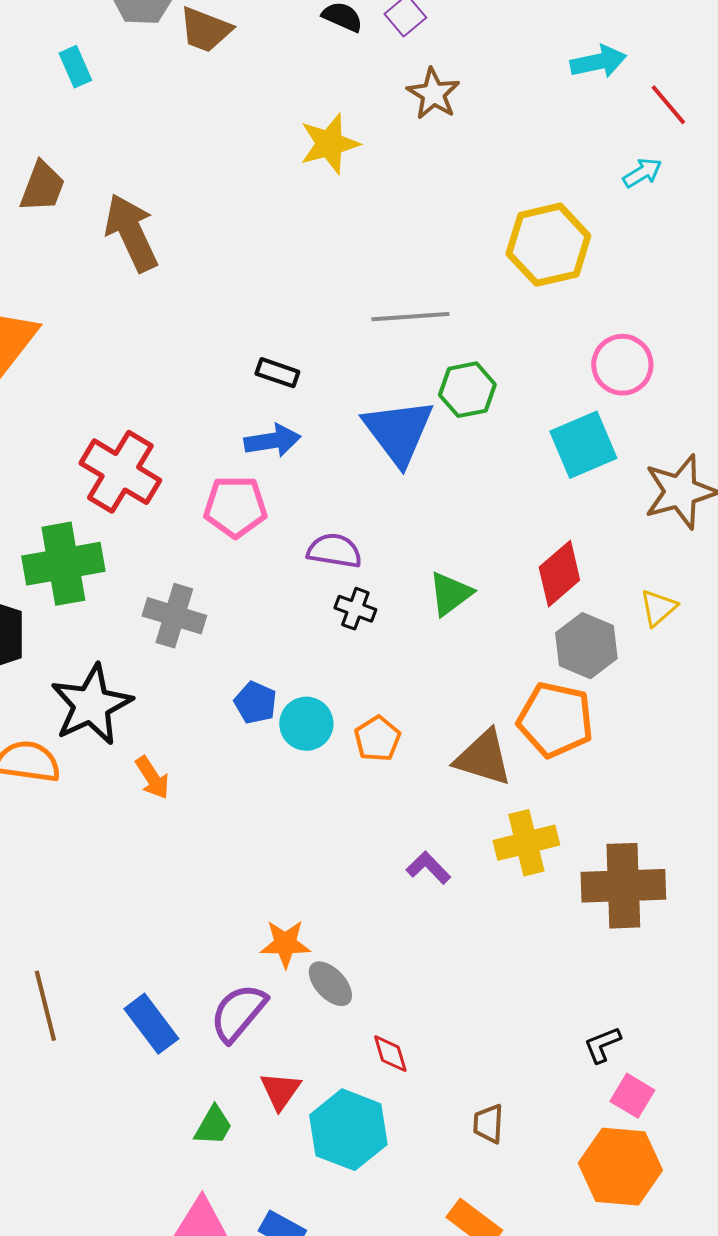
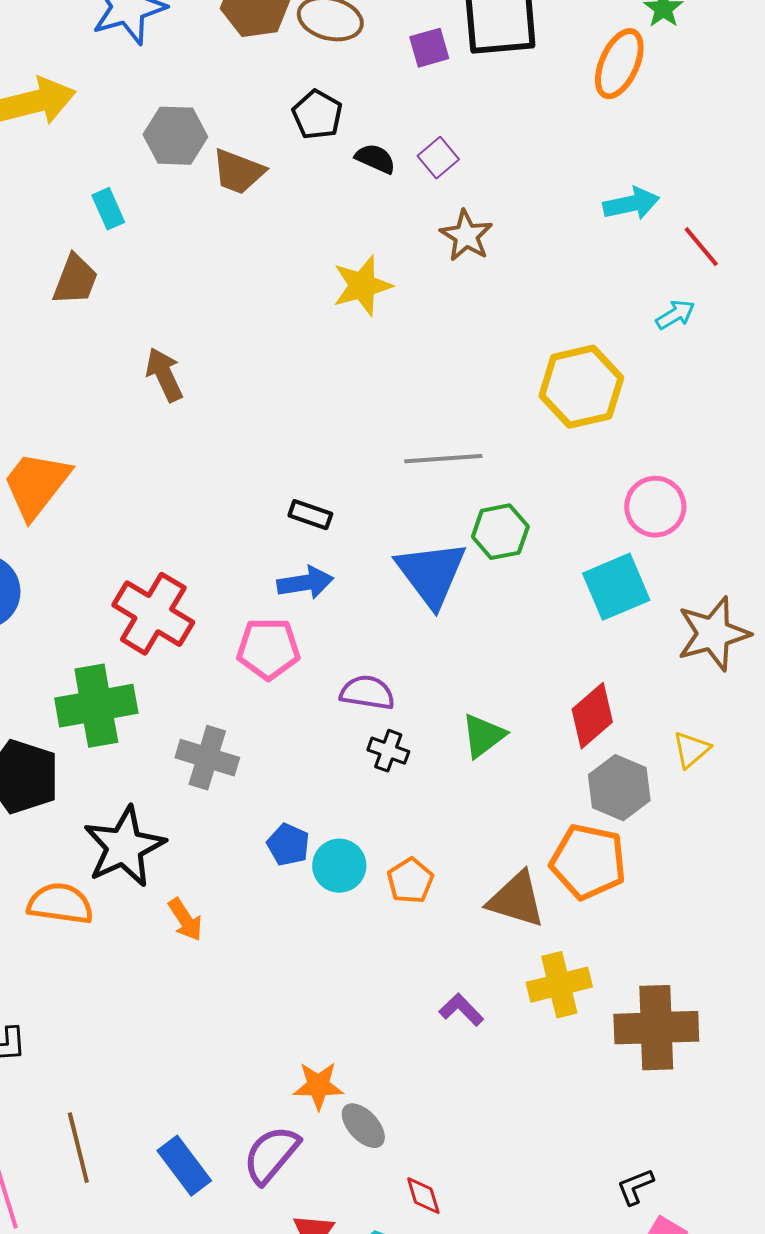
brown trapezoid: (42, 187) -> (75, 280), moved
brown arrow: (131, 233) -> (164, 375), size x0.7

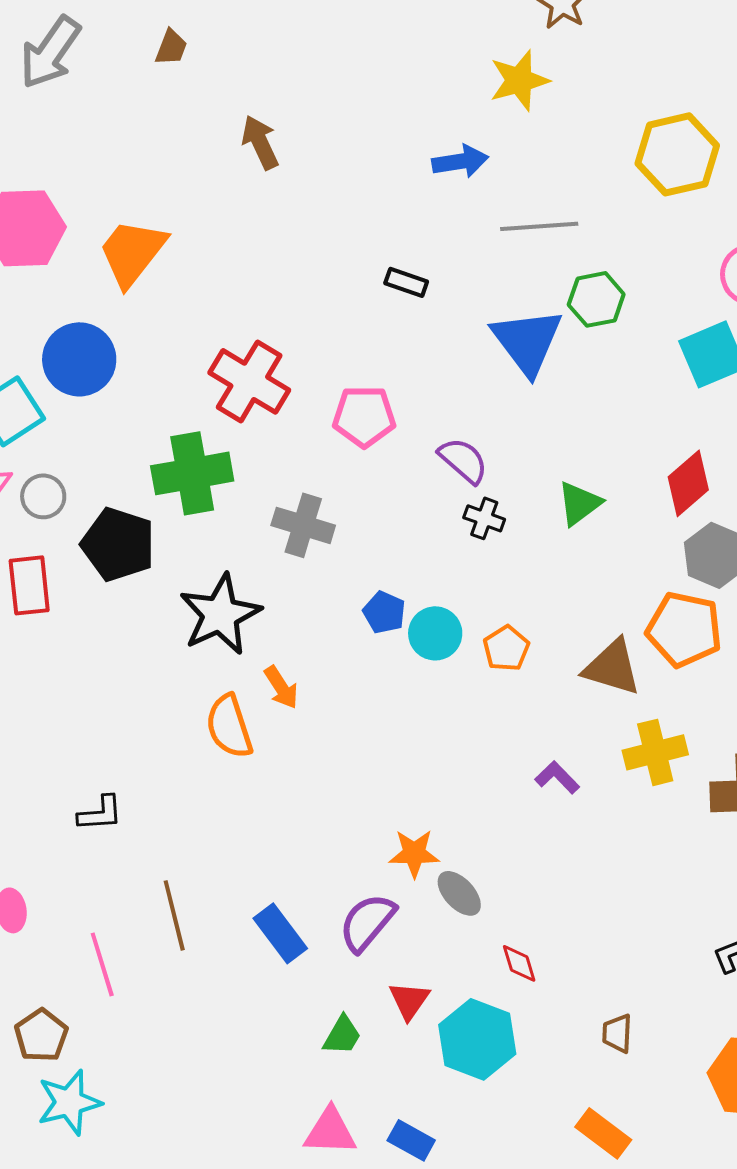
brown trapezoid: (75, 280) -> (171, 47), size x0.7
yellow star: (362, 286) -> (519, 80), moved
blue arrow: (305, 583) -> (460, 161), moved
purple semicircle: (367, 693) -> (463, 460), turned 32
orange semicircle: (60, 904) -> (229, 726), moved, turned -116

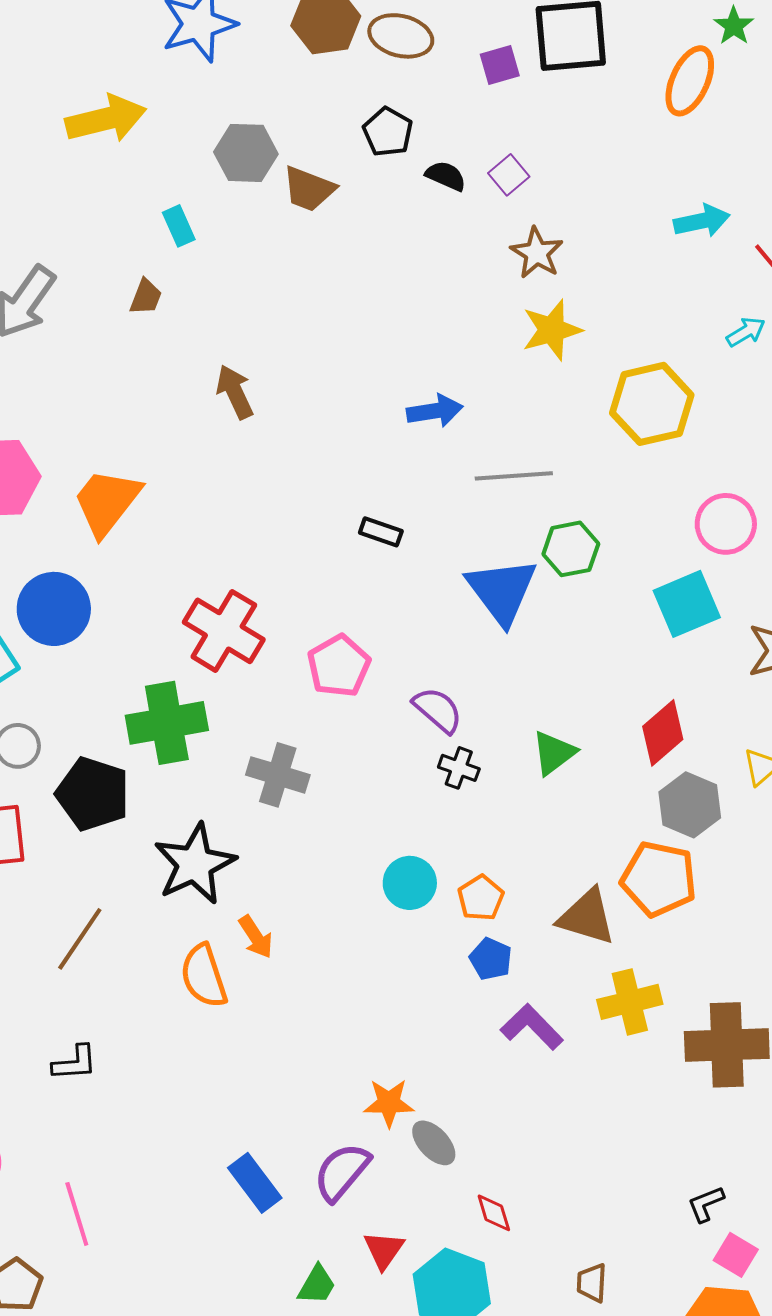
yellow star: (519, 80) -> (552, 330), moved
pink pentagon: (364, 416) -> (339, 666), turned -30
blue pentagon: (384, 612) -> (491, 959), moved
purple L-shape: (557, 777) -> (532, 1027), size x1.4
brown line: (174, 915) -> (80, 939), moved, turned 48

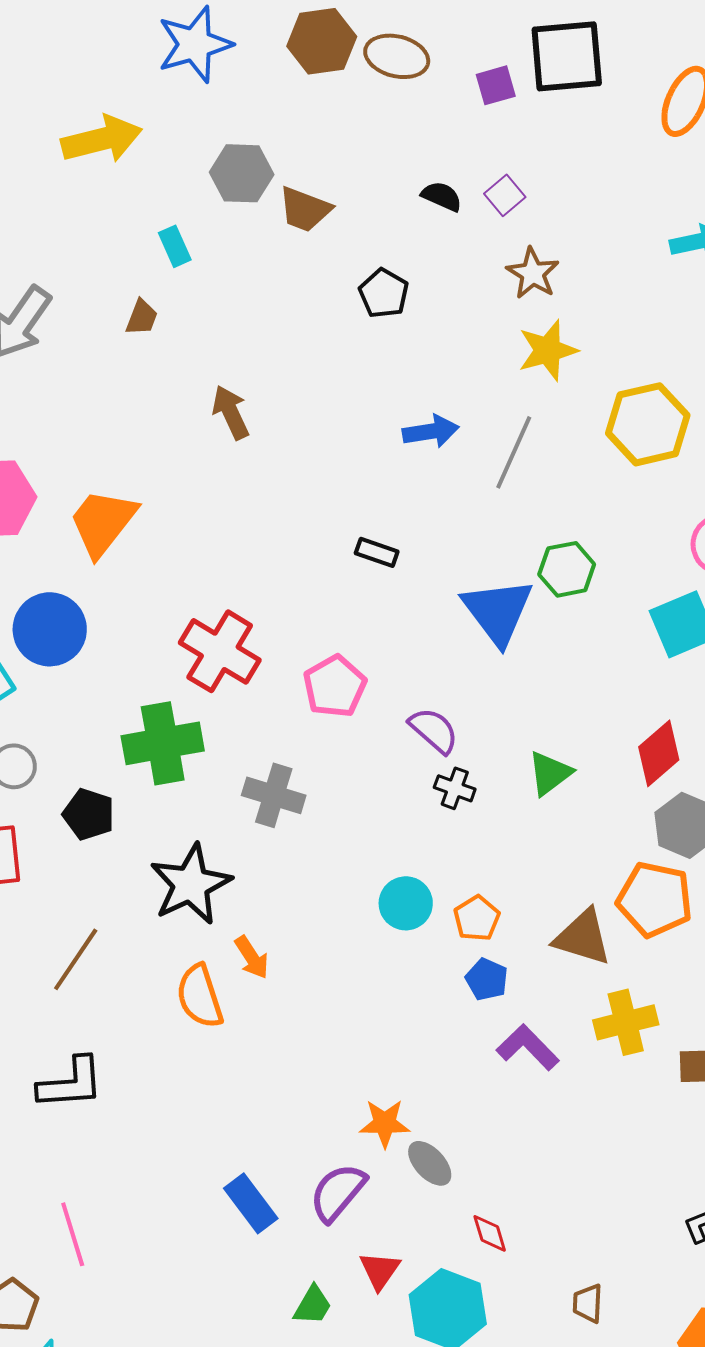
black pentagon: (388, 132) -> (384, 293), moved
gray line: (514, 476) -> (514, 452), moved, turned -62
black pentagon: (93, 794) -> (89, 814), size x0.7
black L-shape: (75, 1063) -> (71, 1083), size x1.5

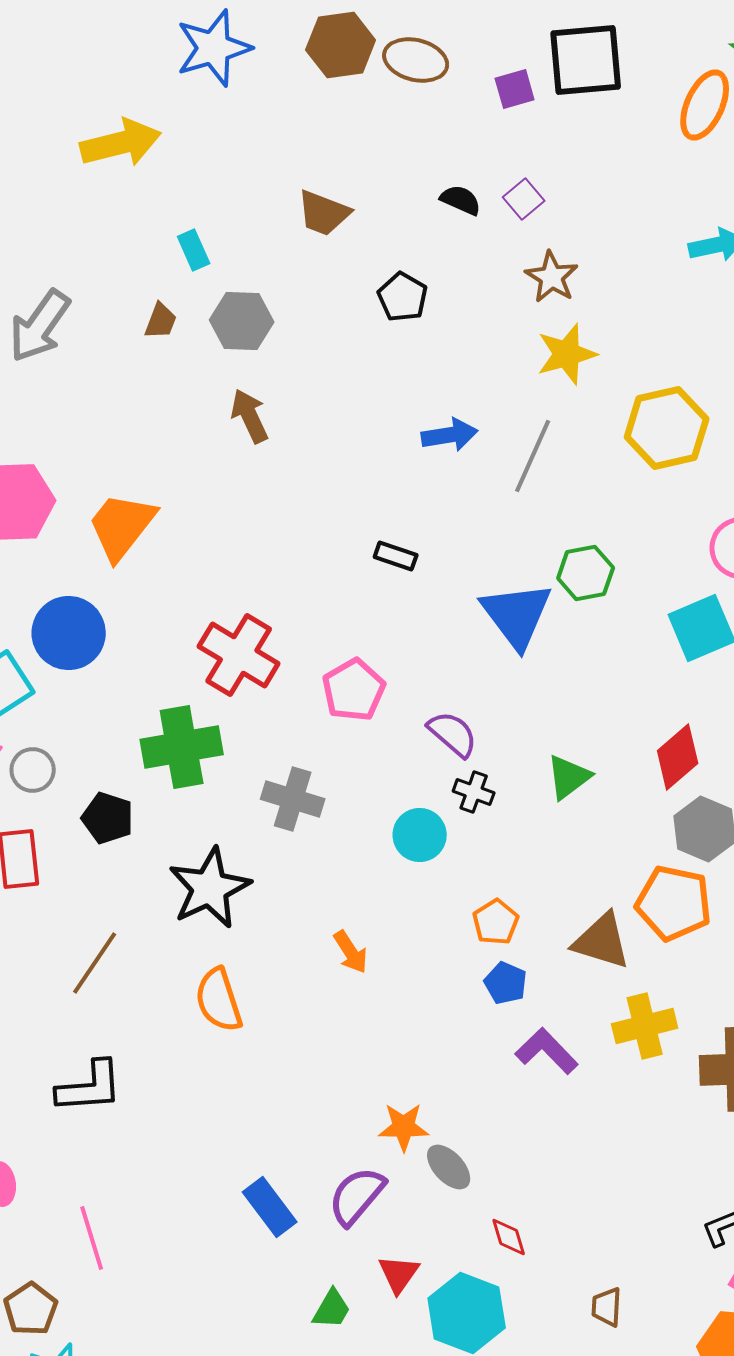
gray hexagon: (242, 173) -> (242, 321), moved
cyan circle: (406, 903) -> (420, 835), moved
orange arrow: (252, 957) -> (351, 952), moved

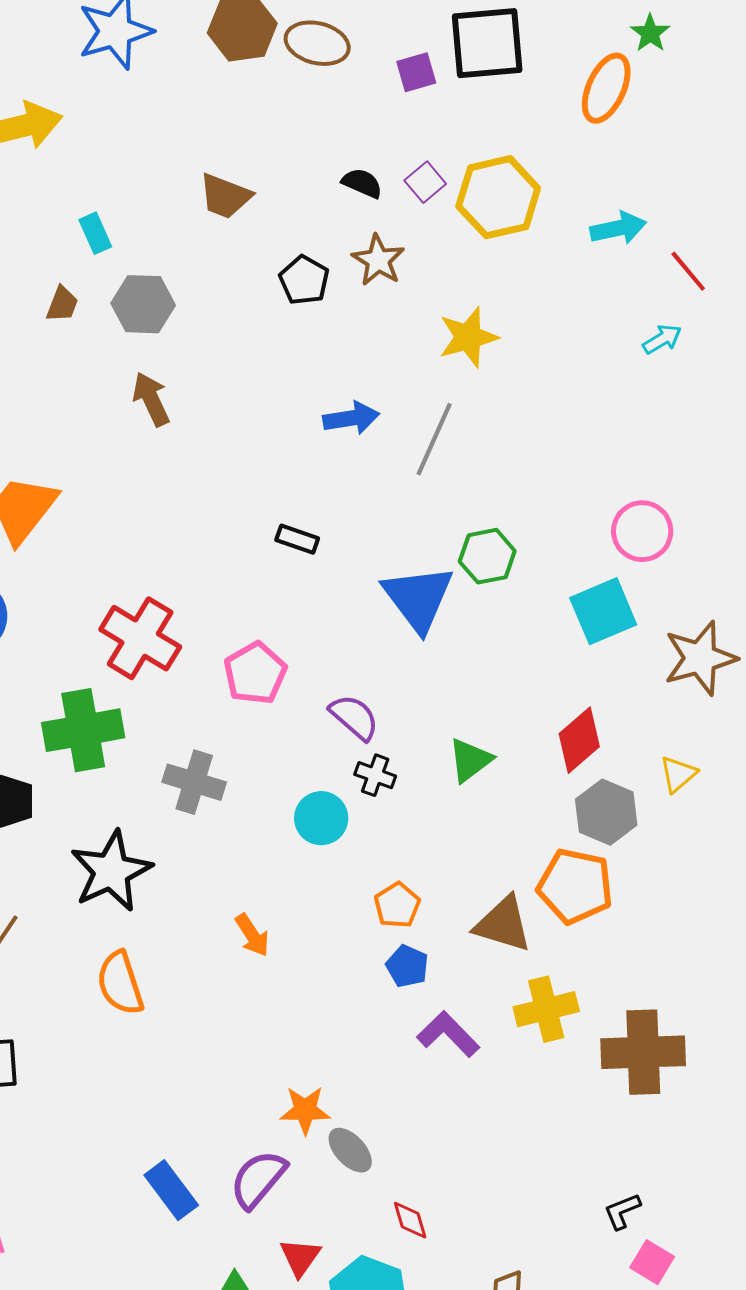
brown star: (552, 277) -> (378, 260), moved
yellow hexagon: (667, 428) -> (498, 197), moved

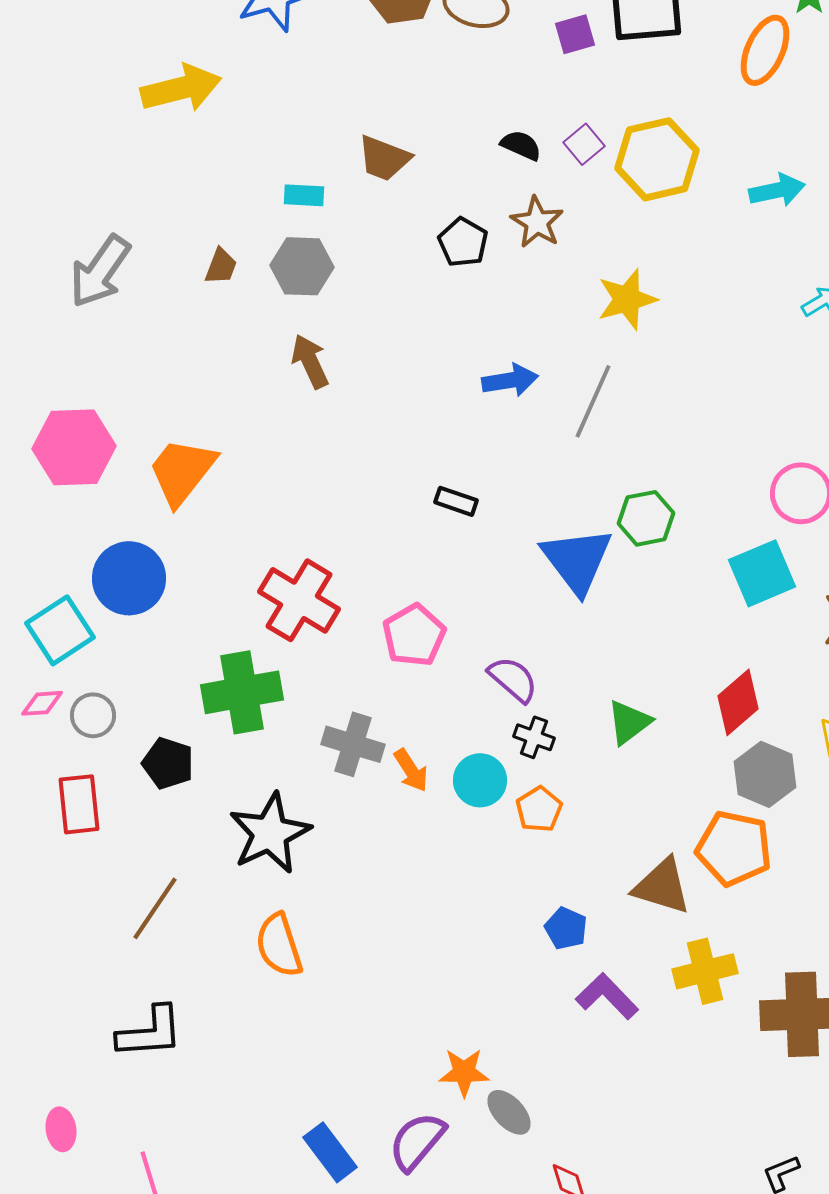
cyan rectangle: (95, 233) -> (304, 195), moved, turned -63
orange pentagon: (397, 905) -> (539, 809), moved
orange arrow: (252, 935) -> (411, 770), moved

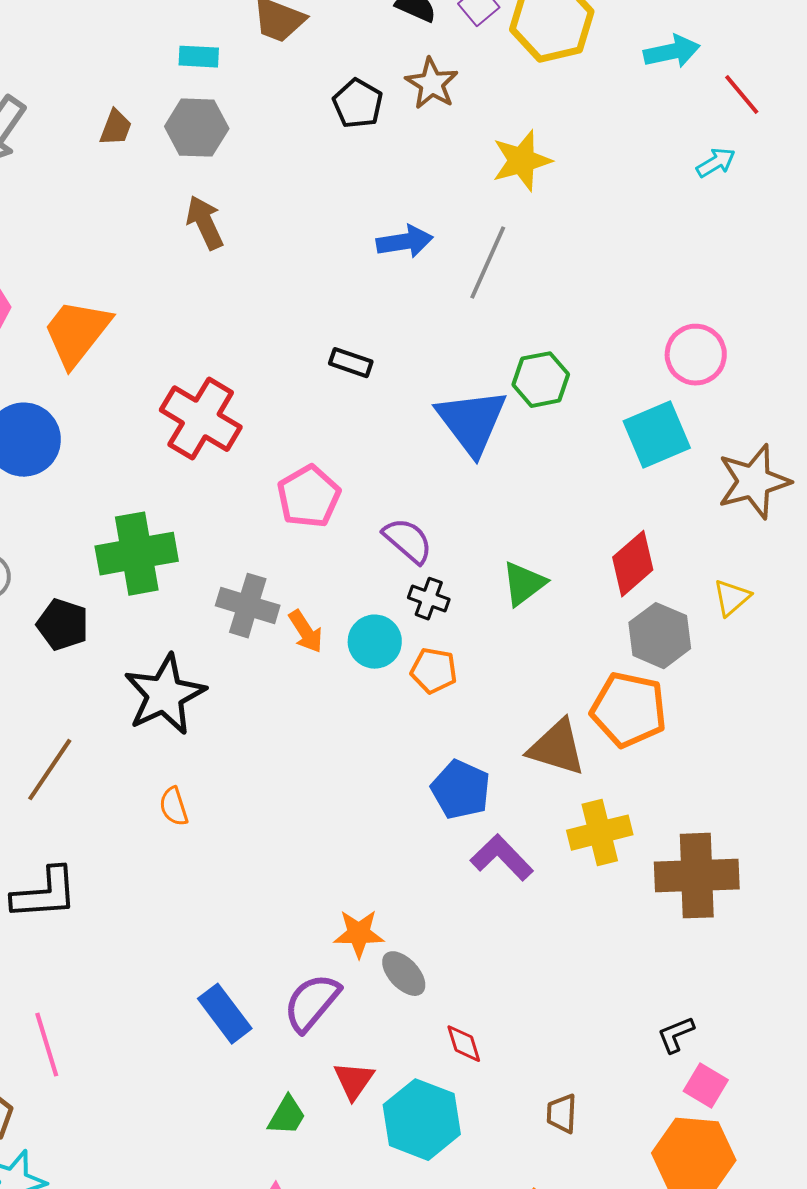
red cross: (299, 600) -> (201, 419), moved
orange pentagon: (539, 809) -> (434, 671), turned -30
blue pentagon: (566, 928) -> (461, 790), size x1.4
orange semicircle: (279, 945) -> (174, 807), size x0.6

